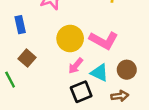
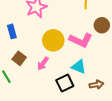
pink arrow: (76, 66) -> (43, 64), moved
brown circle: (127, 70) -> (102, 25), moved

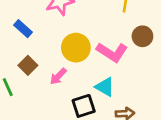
blue rectangle: (12, 31) -> (23, 29), turned -40

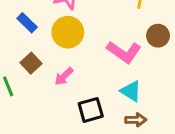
yellow circle: (76, 48) -> (68, 32), moved
cyan triangle: (105, 87) -> (131, 91), moved

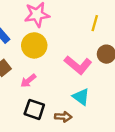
black square: (91, 110) -> (34, 109), moved, turned 30
brown arrow: (136, 120) -> (63, 117), moved

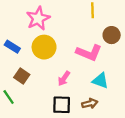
pink arrow: (28, 81) -> (64, 78), moved

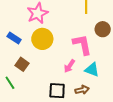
pink L-shape: (89, 53) -> (82, 45), turned -125
pink arrow: (64, 78) -> (69, 66), moved

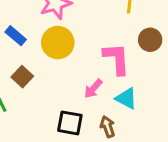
brown arrow: (82, 90) -> (108, 127), turned -104

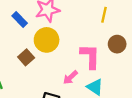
blue rectangle: (16, 36) -> (20, 20), moved
brown square: (22, 77) -> (26, 57), moved

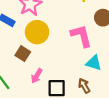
pink arrow: (70, 77) -> (37, 76), moved

